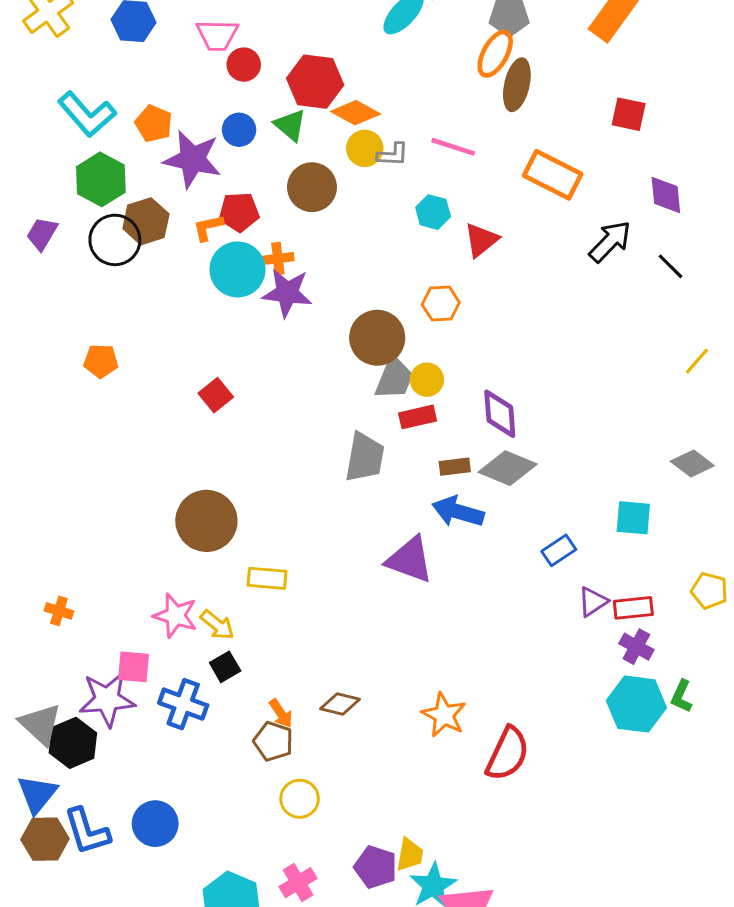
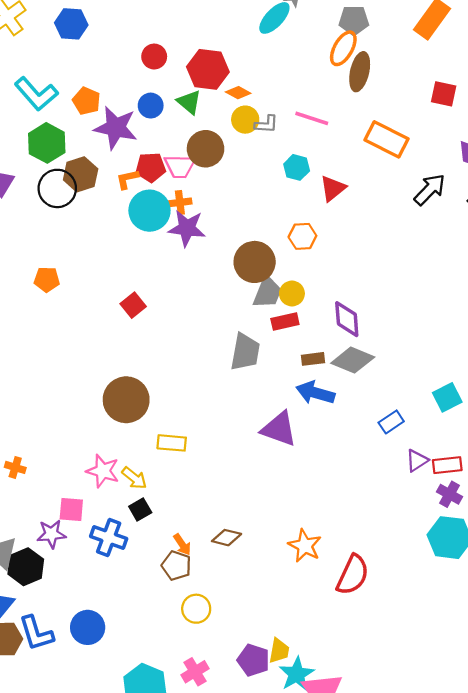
pink trapezoid: (217, 35) -> (180, 166), moved
orange diamond: (355, 113) -> (238, 93), size x0.7
cyan square: (633, 518) -> (447, 397), turned -32
purple star: (107, 699) -> (51, 534), size x0.7

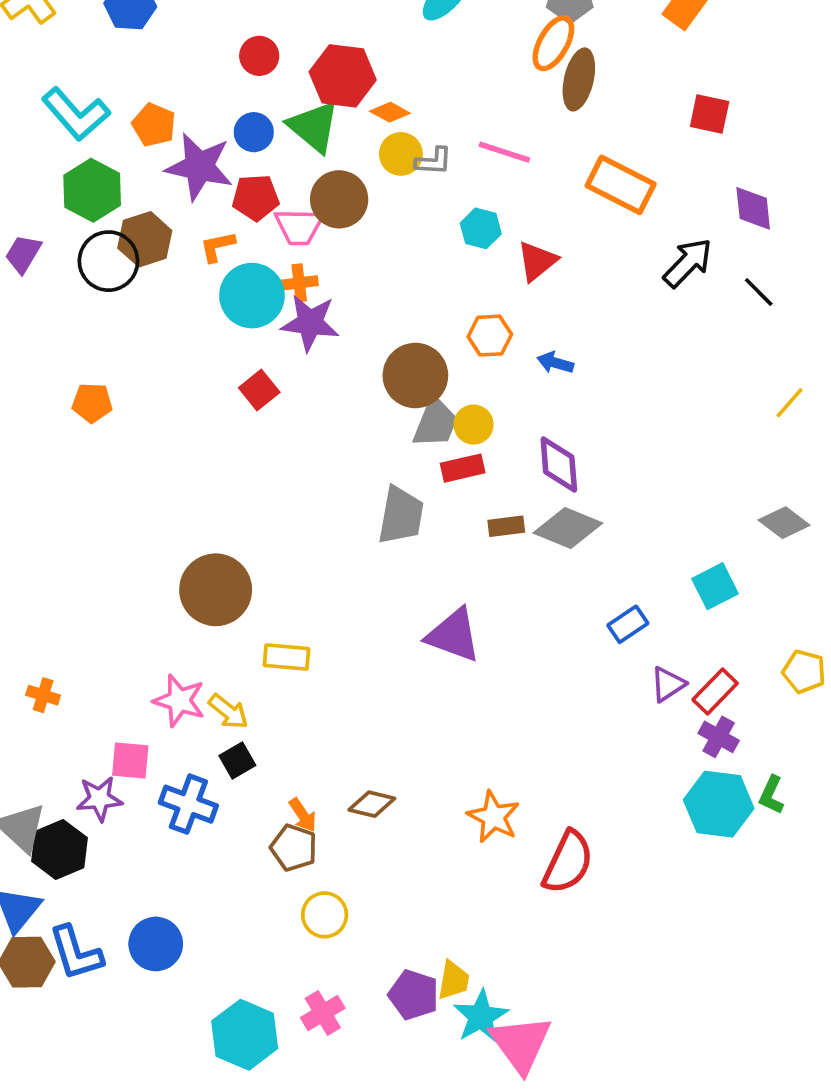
green triangle: (189, 102) -> (314, 127), size x1.4
red pentagon: (151, 167) -> (256, 198), moved
red square: (133, 305) -> (259, 390), moved
blue arrow: (315, 393) -> (555, 363), moved, size x0.6
red rectangle: (447, 465) -> (715, 691), turned -40

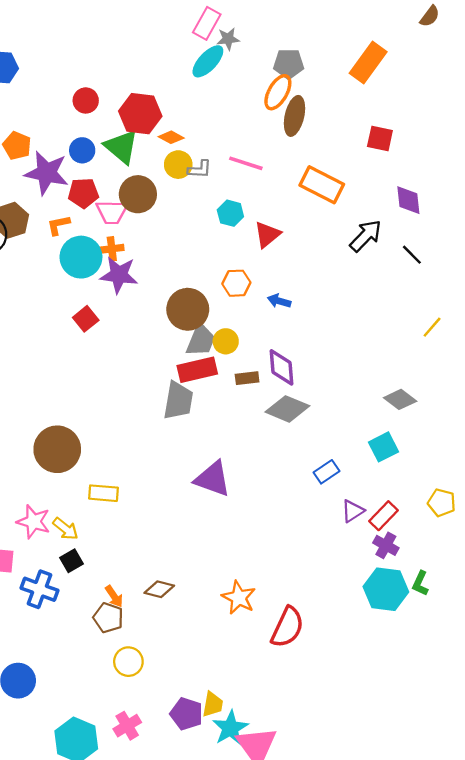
red rectangle: (463, 468) -> (197, 370), moved, size x1.4
gray diamond: (784, 523) -> (400, 399), moved
brown rectangle: (506, 526) -> (247, 378), moved

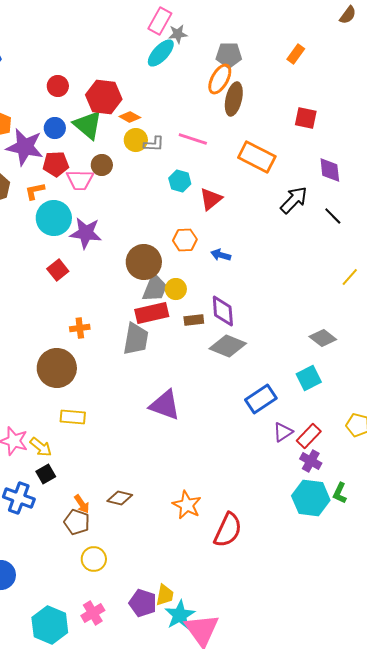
orange rectangle: (368, 63) -> (296, 54), size x0.6
brown circle: (138, 194) -> (102, 165), size x0.7
orange cross: (112, 249) -> (80, 328), moved
brown circle: (57, 449) -> (57, 368), moved
blue rectangle: (327, 472) -> (261, 399), size x1.4

